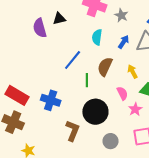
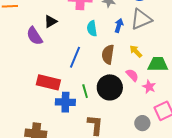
green line: (87, 80) -> (85, 91), moved
red rectangle: (17, 95) -> (48, 82), moved
black circle: (95, 112) -> (110, 87), moved
gray circle: (111, 141) -> (142, 123), moved

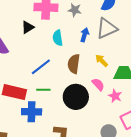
black triangle: (51, 21) -> (28, 27), moved
blue line: (75, 57) -> (41, 67), turned 30
green line: (85, 91) -> (43, 90), moved, turned -72

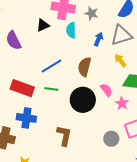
cyan semicircle: (58, 38) -> (71, 30), moved
yellow arrow: (102, 61) -> (120, 60), moved
blue cross: (32, 112) -> (26, 118), moved

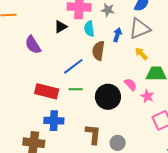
brown semicircle: (85, 67) -> (98, 51), moved
gray circle: (111, 139) -> (118, 143), moved

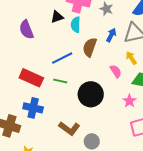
cyan semicircle: (89, 29) -> (76, 25), moved
pink semicircle: (130, 84) -> (116, 71), moved
brown L-shape: (93, 134) -> (69, 128), turned 110

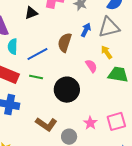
cyan semicircle: (76, 25) -> (13, 47), moved
pink star: (129, 101) -> (90, 123), moved

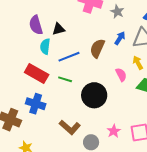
black triangle: (31, 13) -> (59, 29), moved

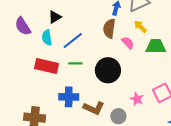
purple semicircle: (36, 25) -> (23, 26), moved
brown semicircle: (97, 48) -> (109, 29), moved
blue cross: (36, 104) -> (69, 97), moved

